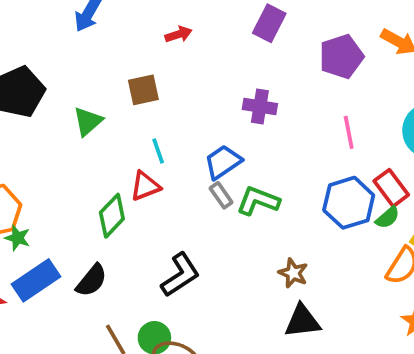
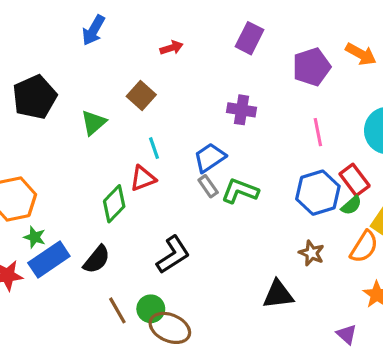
brown square: (143, 90) -> (141, 96), turned -36
green star: (18, 238) -> (35, 237), moved
brown star: (293, 273) -> (312, 253), moved

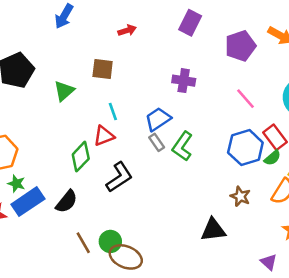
brown square: (141, 96) -> (103, 69), turned -35
pink line: (318, 132) -> (245, 99), turned -30
green L-shape: (240, 191) -> (182, 146), turned -76
black L-shape: (173, 255) -> (119, 177), moved

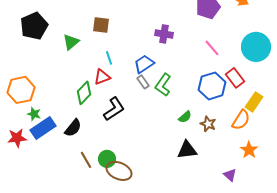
green semicircle: (272, 158) -> (185, 117), moved

